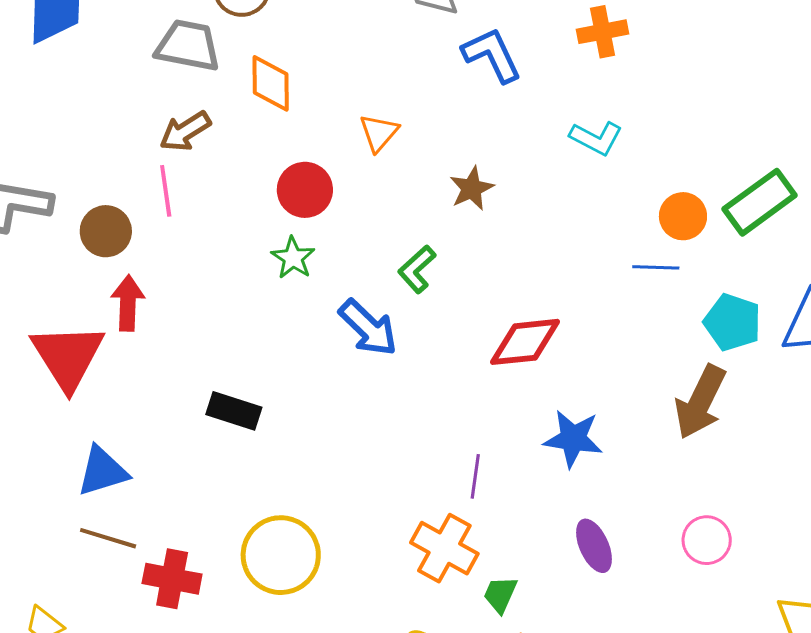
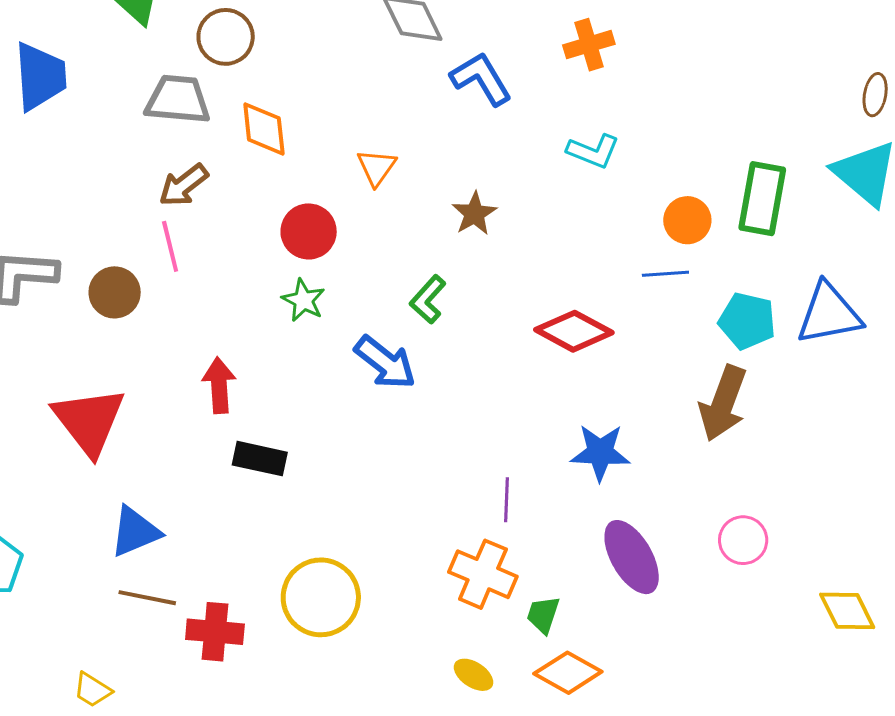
green rectangle: (760, 202) -> (762, 199), turned -38
red arrow: (128, 303) -> (219, 385), moved
red diamond: (525, 342) -> (574, 331), moved, turned 40
purple ellipse: (594, 546) -> (632, 557), size x1.4

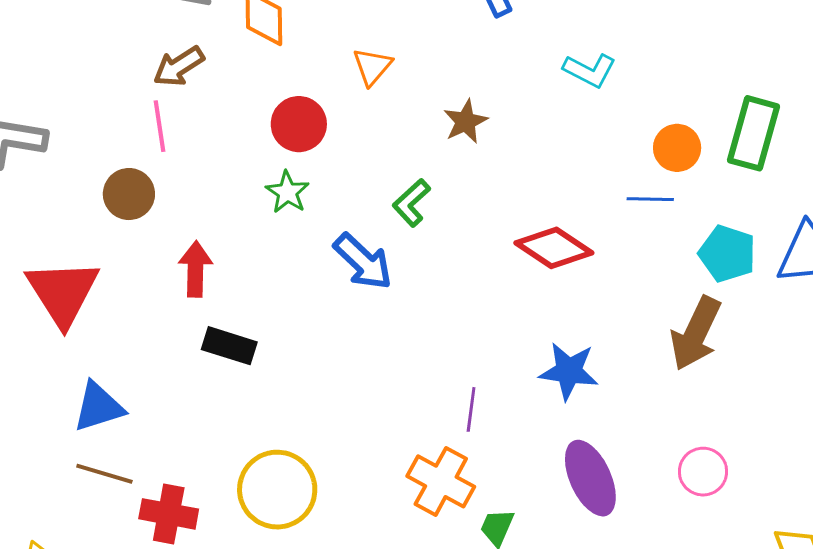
brown circle: (115, 292) -> (129, 194), moved

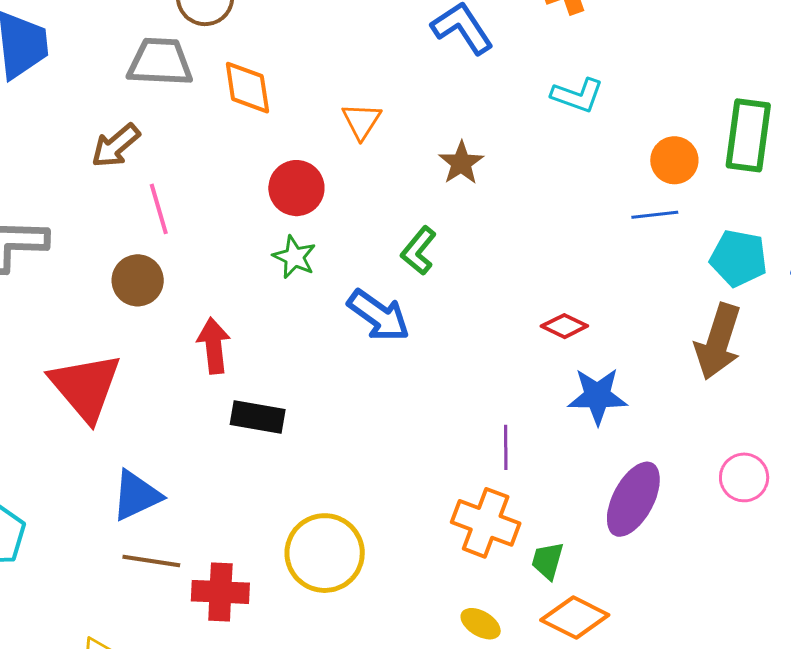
brown arrow: (179, 66) -> (116, 146), moved
red diamond: (554, 248) -> (564, 326), moved, size x0.6
purple ellipse: (590, 478) -> (633, 499), turned 60

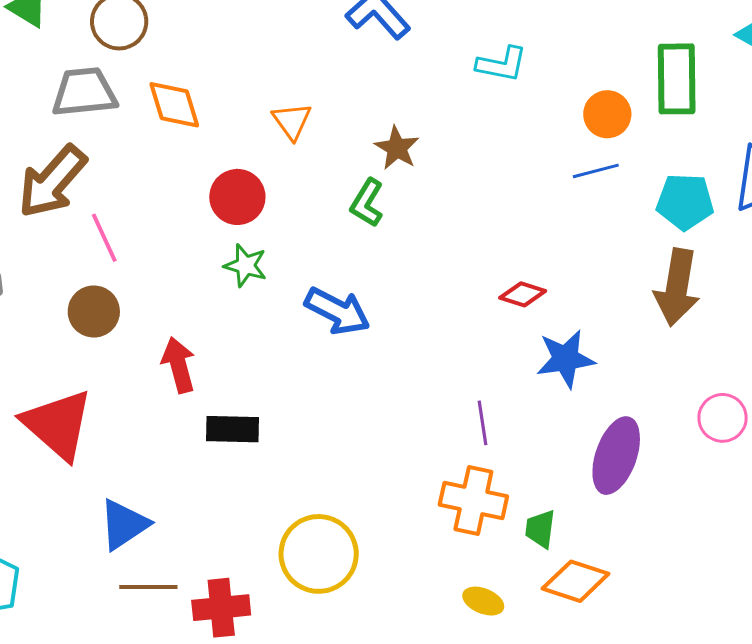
brown arrow: (116, 146) -> (52, 181), size x1.5
green L-shape: (419, 251) -> (367, 203), moved

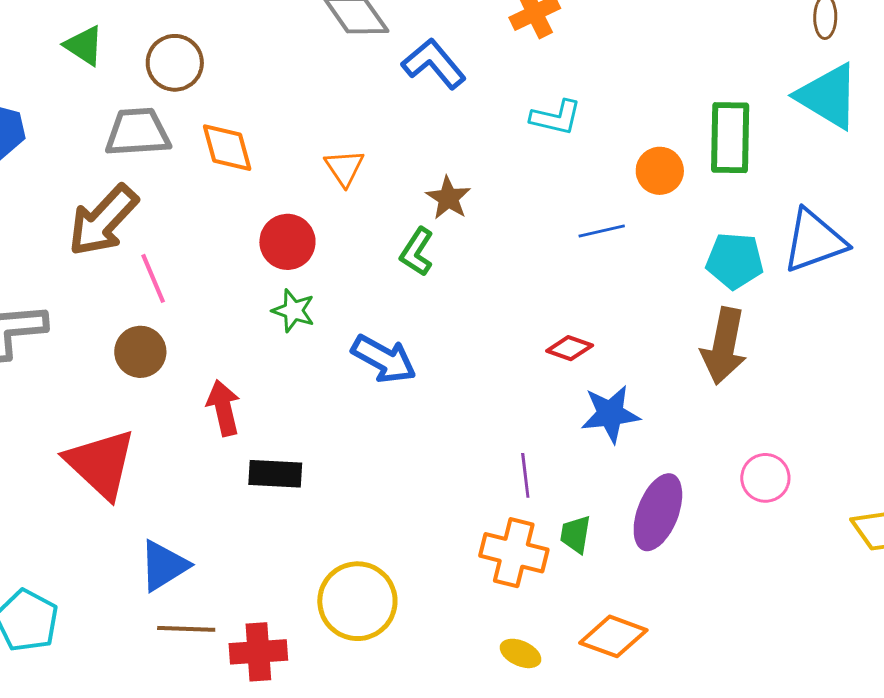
blue line: (596, 171) -> (602, 231), moved
green trapezoid: (540, 529) -> (576, 534), moved

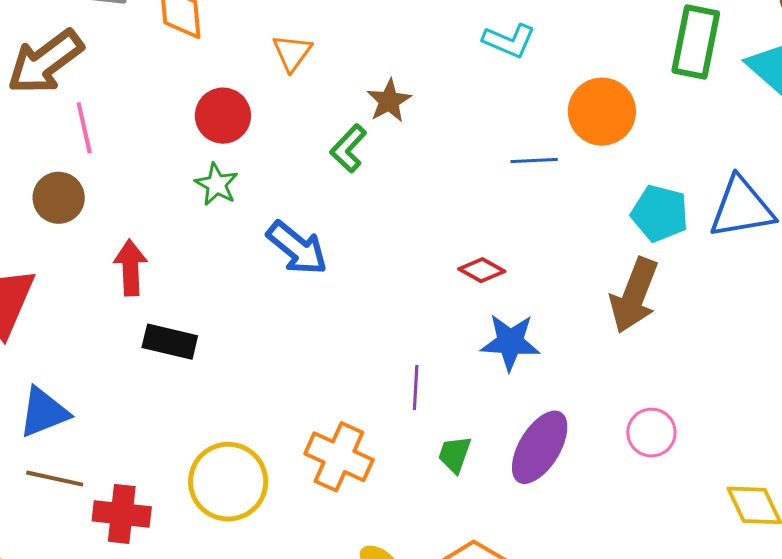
green rectangle: (730, 138) -> (696, 42), moved
orange circle: (660, 171) -> (602, 112), size x1.4
orange cross: (514, 553) -> (339, 457), moved

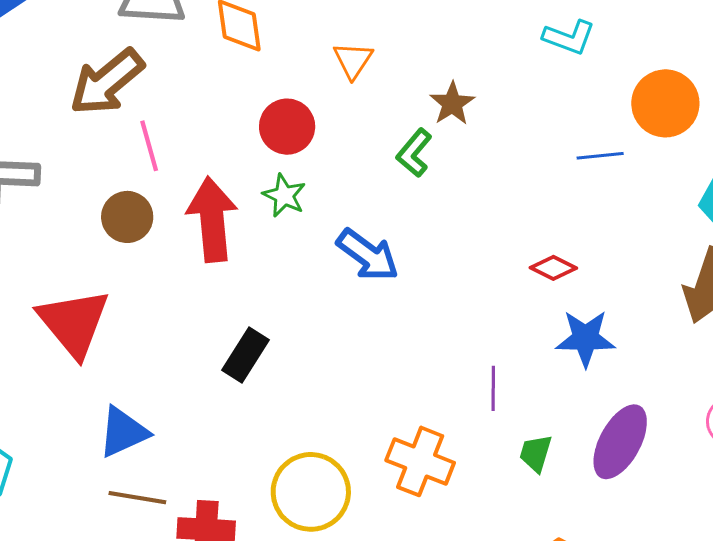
red arrow: (130, 268) -> (212, 220), moved, size x1.5
black rectangle: (170, 342) -> (245, 355), turned -68

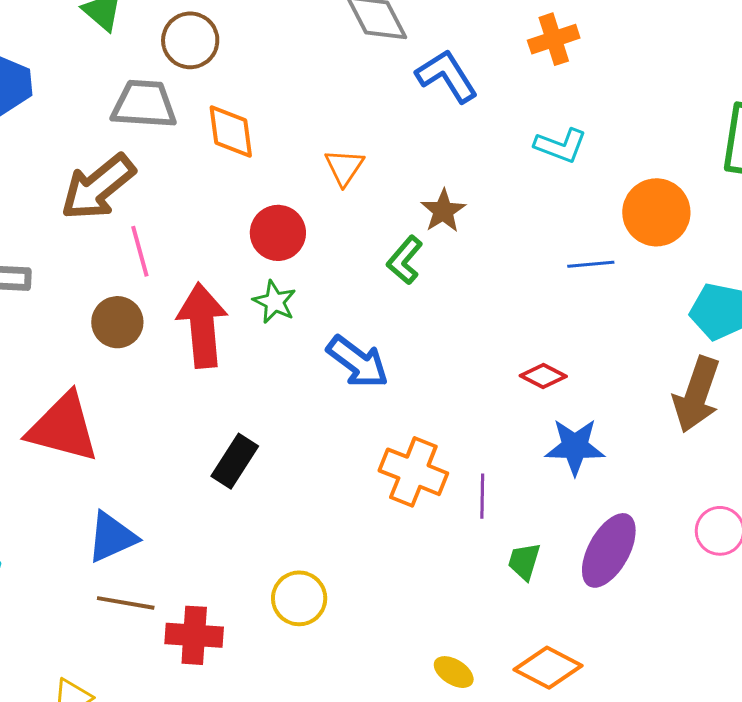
red triangle: (74, 323) -> (63, 428), turned -36
orange cross: (420, 461) -> (413, 472), moved
yellow circle: (311, 492) -> (299, 598), size x0.7

